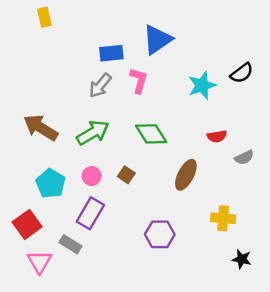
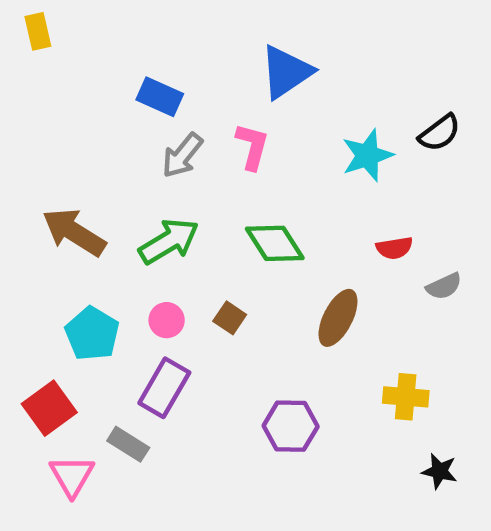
yellow rectangle: (44, 17) -> (38, 31), moved
blue rectangle: (111, 53) -> (160, 97), moved, turned 30

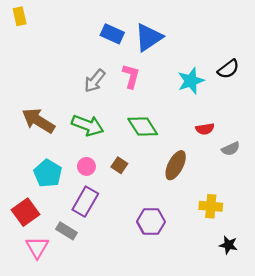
blue rectangle: (160, 97) -> (112, 34), moved
green arrow: (169, 241) -> (88, 125), turned 52

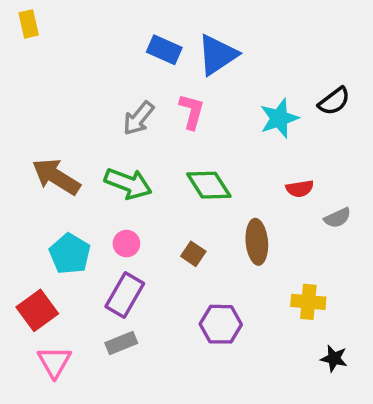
brown square: (119, 165) -> (193, 254), moved
brown ellipse: (176, 165) -> (257, 242), turned -32
gray rectangle: (67, 231) -> (121, 343), moved, turned -54

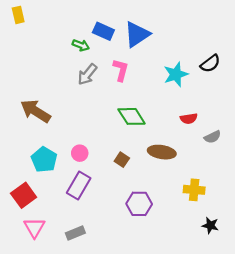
green arrow: (128, 183) -> (81, 45), moved, size x0.6
brown ellipse: (257, 242) -> (162, 152), turned -76
gray rectangle: (121, 343) -> (75, 233), moved

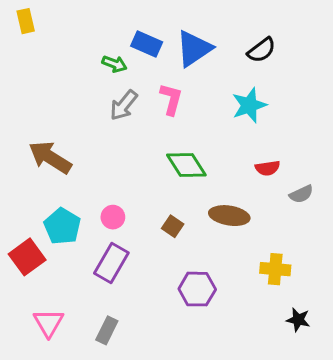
black semicircle: (210, 64) -> (261, 50), moved
red square: (24, 195) -> (27, 257), moved
gray rectangle: (75, 233) -> (107, 330), turned -42

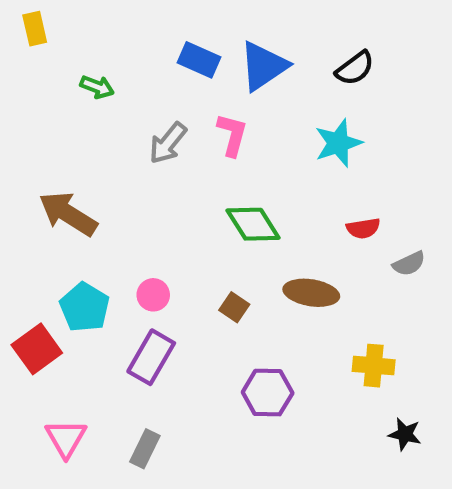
green arrow: (114, 64) -> (97, 87), moved

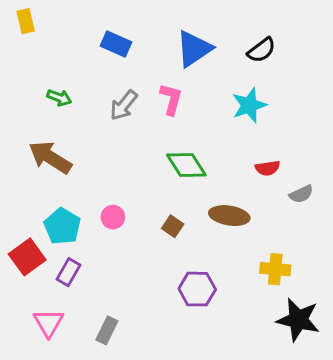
blue rectangle: (199, 60) -> (116, 44), moved
green arrow: (97, 87) -> (59, 98), moved
purple rectangle: (151, 357) -> (68, 272), moved, size x0.7
black star: (405, 434) -> (298, 320), size x1.8

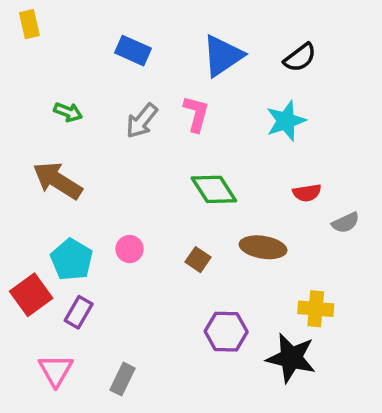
black star: (298, 320) -> (291, 358), moved

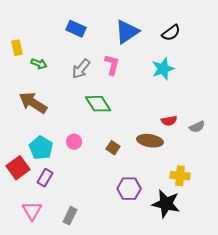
yellow rectangle: (29, 24) -> (17, 48), moved
green diamond: (214, 189) -> (98, 104), moved
red semicircle: (307, 193) -> (169, 121), moved

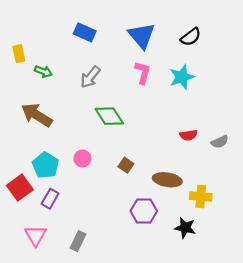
blue triangle: (127, 32) -> (142, 36), turned -36
pink L-shape: (112, 65) -> (143, 73), moved
brown ellipse: (150, 141) -> (167, 180), moved
black star: (166, 204) -> (185, 228), size x0.7

